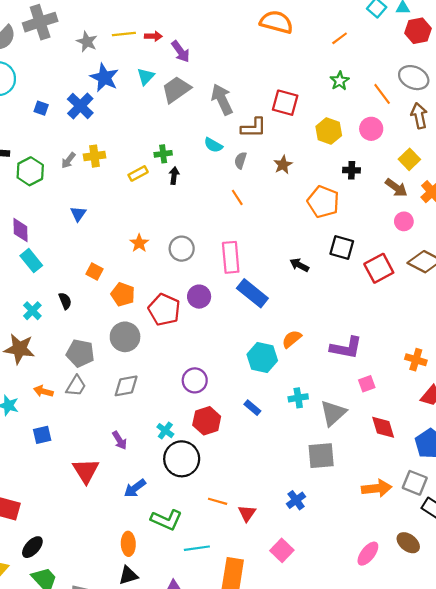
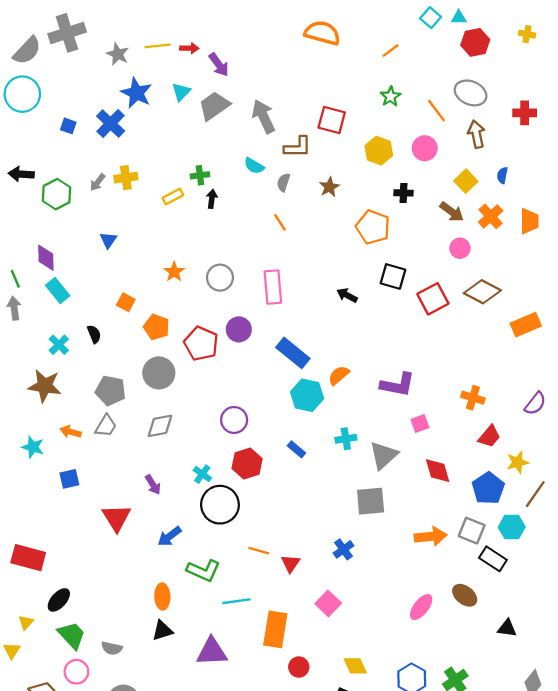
blue rectangle: (252, 293) -> (293, 353), moved

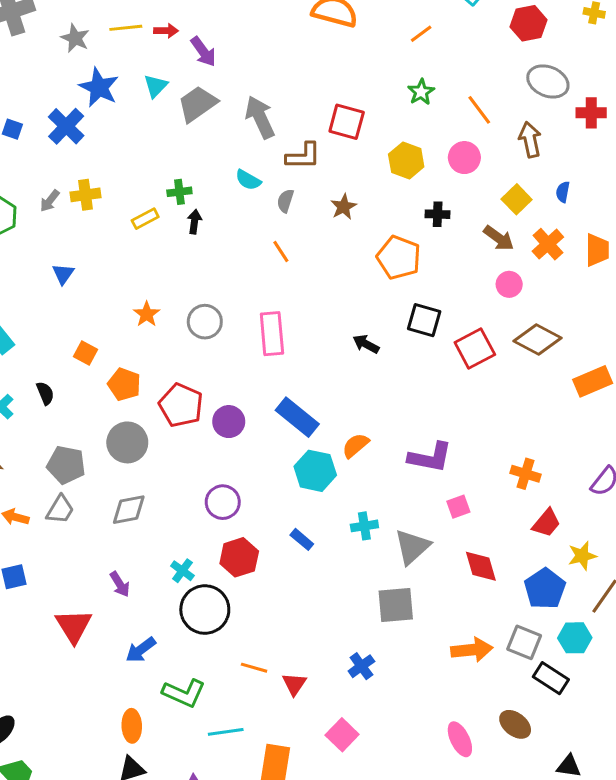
gray ellipse: (471, 93) -> (548, 81), moved
purple circle: (239, 329) -> (229, 422), moved
pink ellipse: (421, 607) -> (460, 739), turned -64

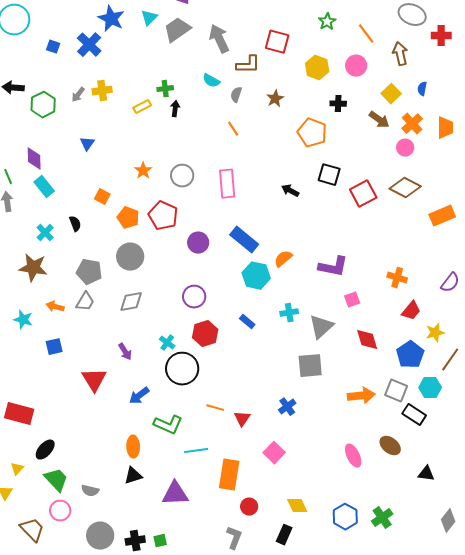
pink circle: (509, 284) -> (405, 148), moved
red pentagon: (181, 405) -> (163, 216), moved

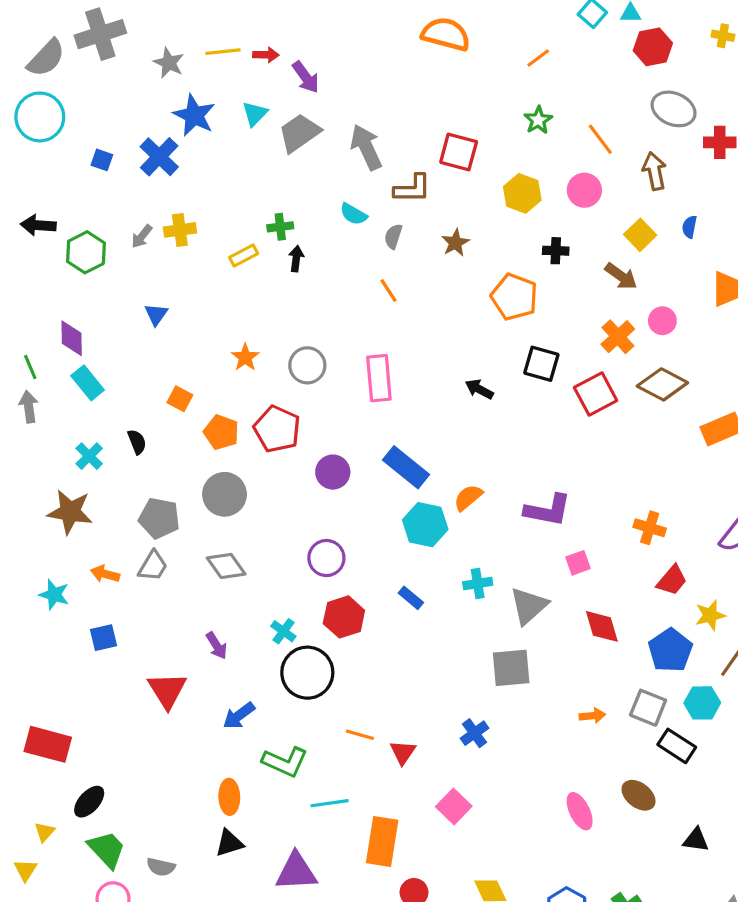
orange cross: (412, 124) -> (618, 337), moved
gray diamond: (131, 302) -> (226, 566), turned 65
orange arrow: (361, 396) -> (592, 716), size x0.6

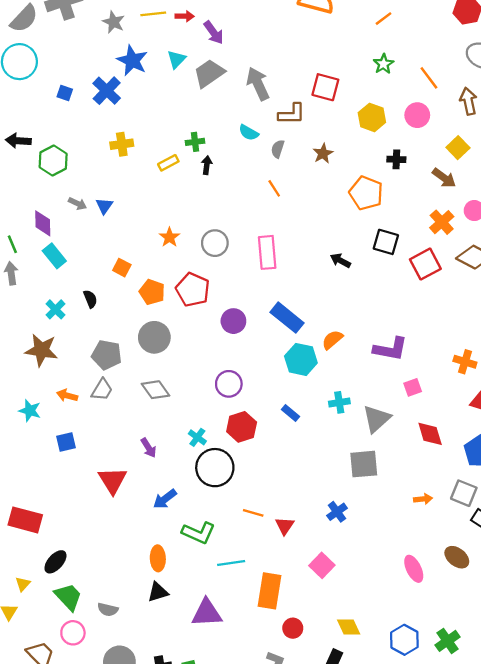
gray arrow: (142, 236) -> (78, 204), moved, turned -102

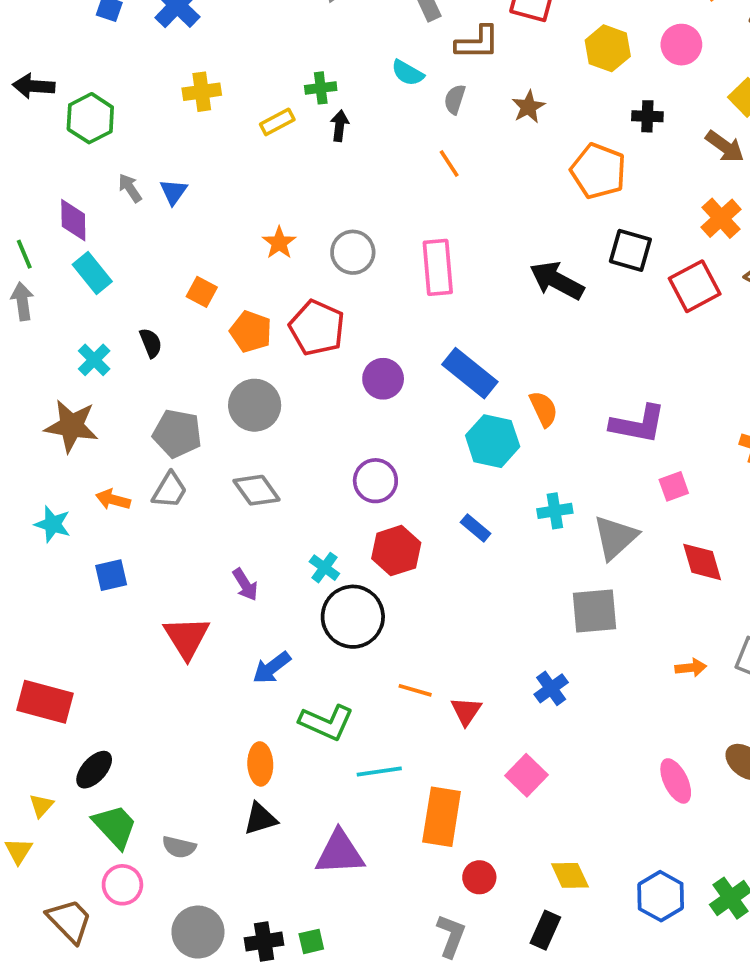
gray arrow: (78, 204) -> (130, 188), turned -150
black arrow: (340, 261) -> (557, 281), size x1.6
orange semicircle: (332, 340) -> (544, 409), turned 105

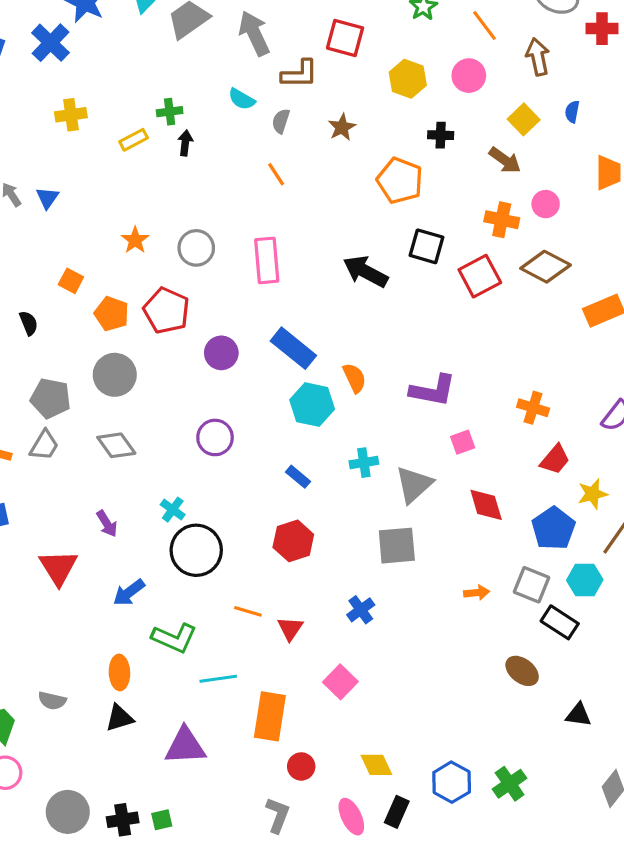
orange cross: (721, 218) -> (502, 220), turned -36
red hexagon: (396, 551) -> (293, 541), moved
pink ellipse: (676, 781) -> (351, 817), moved
gray semicircle: (179, 847) -> (52, 701), moved
black rectangle: (545, 930) -> (397, 812), moved

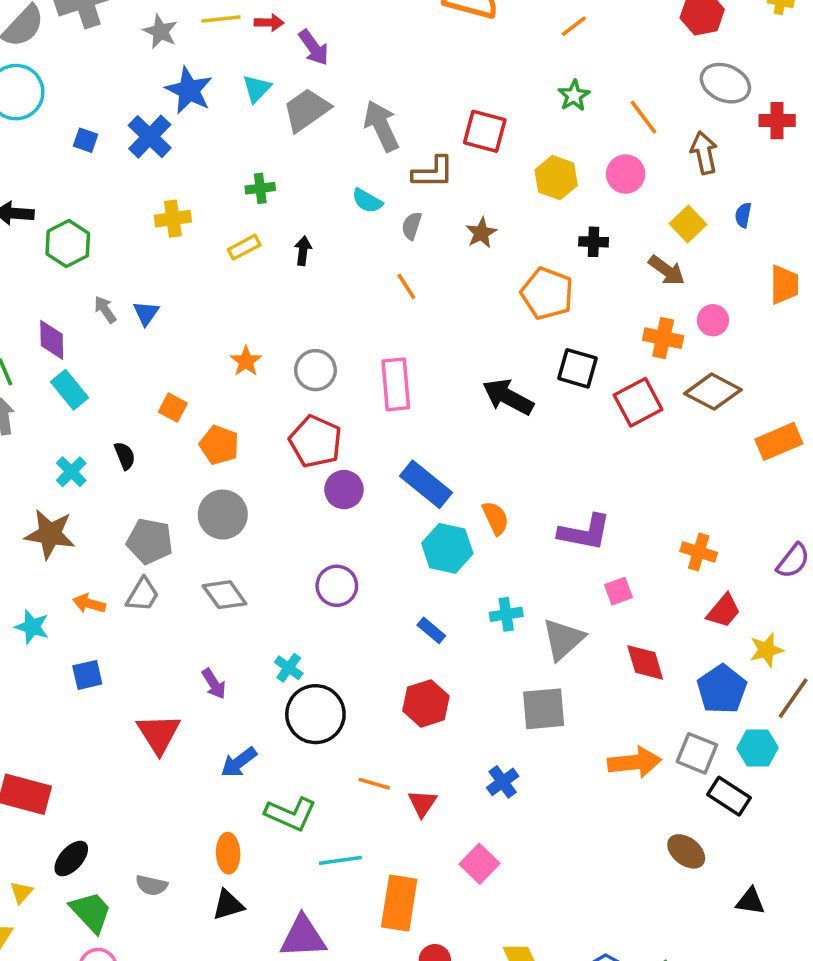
green cross: (170, 112) -> (260, 188), moved
red pentagon: (166, 311) -> (315, 441), moved
orange arrow: (477, 593) -> (635, 762), size x1.8

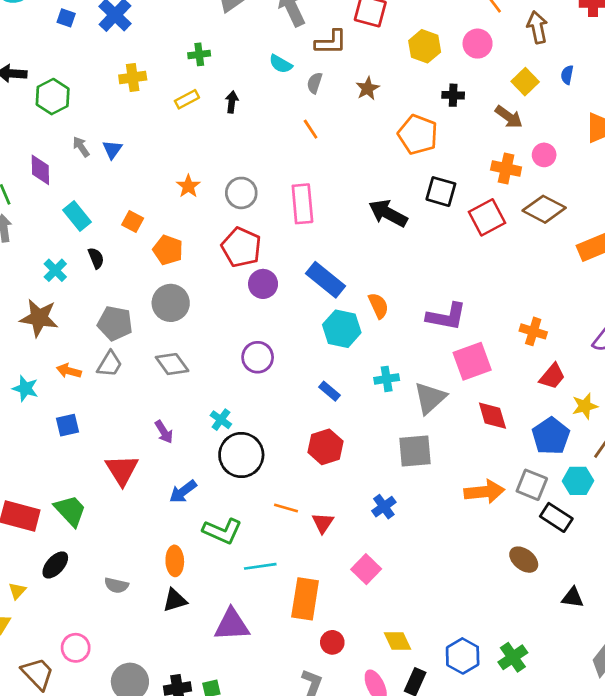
cyan rectangle: (69, 390) -> (77, 216), moved
pink square: (618, 591) -> (472, 361), size x1.8
green trapezoid: (91, 912) -> (70, 511), moved

